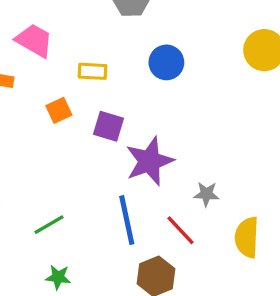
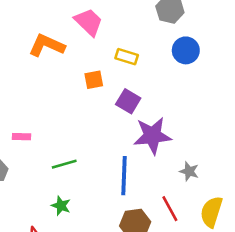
blue circle: (166, 62) -> (186, 50), moved
red line: (180, 230) -> (170, 209), moved

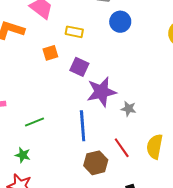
gray star: (189, 171) -> (129, 109), moved
green star: (61, 206) -> (23, 155), moved

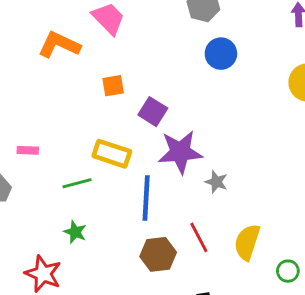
yellow rectangle: (74, 32) -> (112, 154), moved, size x1.4
green star: (23, 155) -> (75, 232), moved

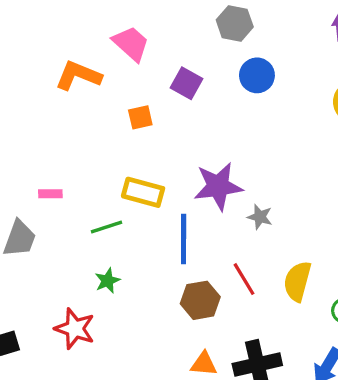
purple square: (153, 112) -> (187, 83), moved
green star: (75, 232) -> (107, 281), turned 30

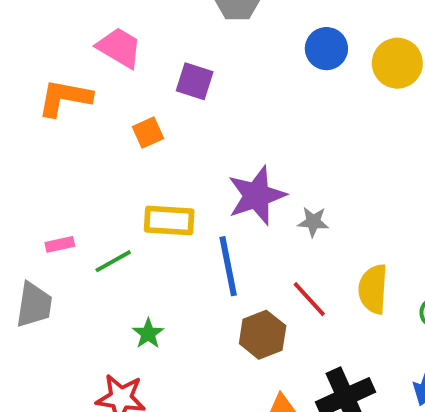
blue circle: (257, 75) -> (326, 49), moved
green line: (106, 227) -> (113, 261), moved

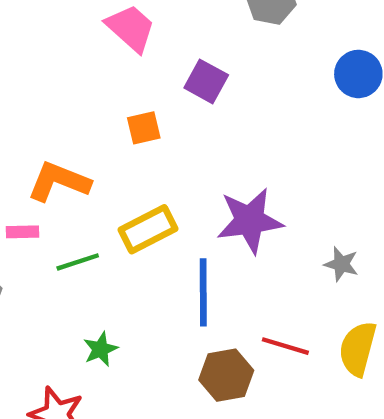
orange L-shape: (65, 98) -> (59, 182), moved
yellow rectangle: (169, 221) -> (148, 229), turned -42
gray star: (313, 222) -> (341, 264), moved
red line: (309, 299) -> (285, 346), turned -42

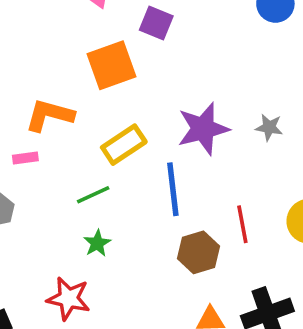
orange square: (144, 128) -> (111, 65), size x1.8
green line: (78, 262) -> (93, 195), moved
gray star: (341, 264) -> (269, 127), moved
red line: (285, 346) -> (242, 224), turned 69

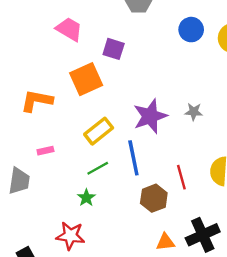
orange L-shape: (49, 115) -> (37, 101), moved
pink rectangle: (25, 158) -> (45, 151), moved
green line: (93, 195) -> (98, 168), moved

